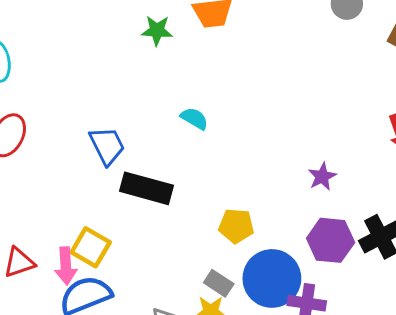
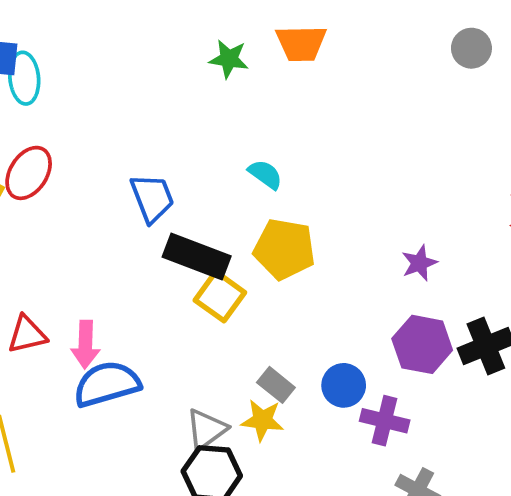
yellow pentagon: (236, 226) -> (284, 249), moved, size x1.4
yellow square: (91, 247) -> (220, 296), moved
blue circle: (272, 278) -> (344, 385), size x0.6

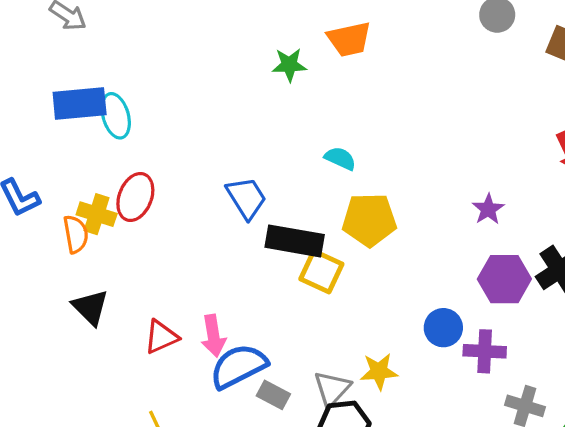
gray rectangle: (276, 385) -> (273, 395), moved

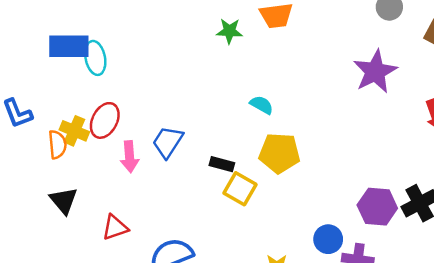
blue trapezoid: (246, 198) -> (168, 142), moved, turned -120
purple star: (488, 209) -> (375, 72), moved, size x1.8
black rectangle: (295, 241) -> (222, 164), size x0.6
pink arrow: (213, 336) -> (130, 157), moved

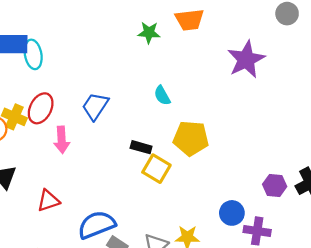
purple star: (375, 72) -> (246, 59), moved
cyan semicircle: (262, 105) -> (162, 95), moved, turned -150
blue trapezoid: (168, 142) -> (95, 106), moved
purple hexagon: (377, 207) -> (275, 185), size x0.7

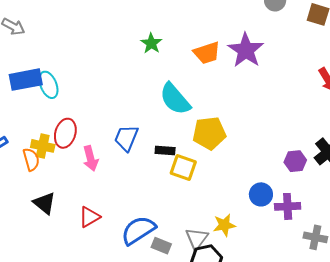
orange trapezoid: (189, 20) -> (207, 53), moved
green star: (149, 33) -> (151, 43), turned -30
cyan semicircle: (162, 95) -> (175, 99), size x1.8
blue trapezoid: (95, 106) -> (126, 138), moved

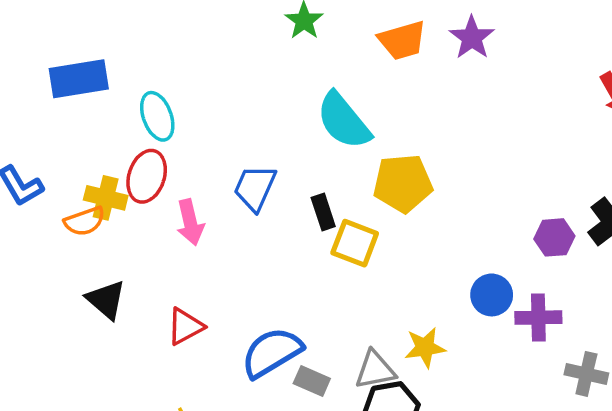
purple star: (246, 50) -> (472, 38), size x0.7
cyan ellipse: (48, 85) -> (157, 116), moved
black rectangle: (165, 151) -> (323, 212), turned 66
orange semicircle: (31, 159) -> (85, 221), turned 85
gray triangle: (197, 238) -> (375, 370), turned 40

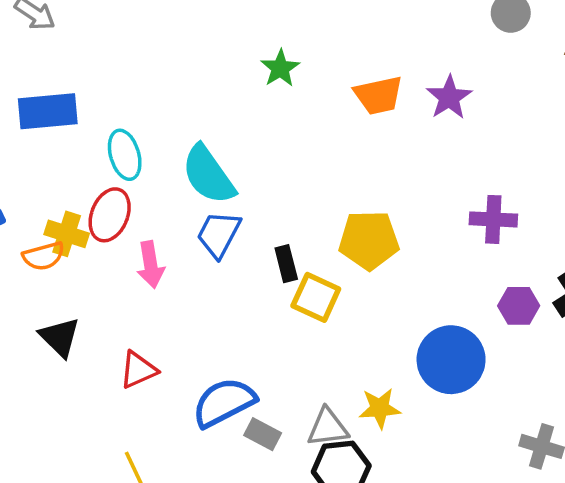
cyan semicircle: (344, 121) -> (208, 175), moved
blue circle: (492, 295) -> (451, 360), size x1.6
purple cross: (538, 318) -> (493, 219), moved

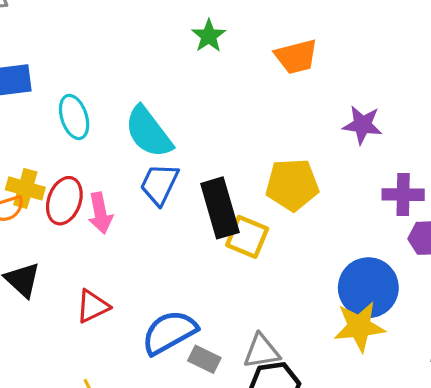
purple star: (449, 97) -> (362, 125), moved, turned -30
red ellipse: (110, 215) -> (64, 201), moved
purple cross: (493, 219) -> (403, 195), moved
black rectangle: (286, 264) -> (220, 208), size x1.8
yellow star: (380, 408) -> (359, 327), moved, size x1.4

